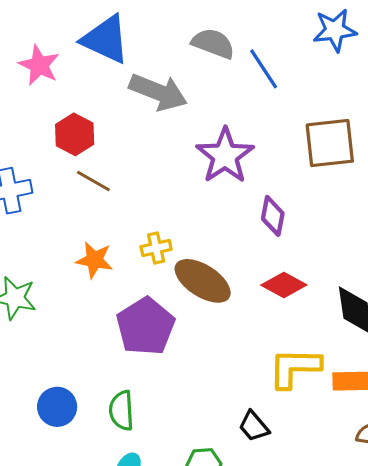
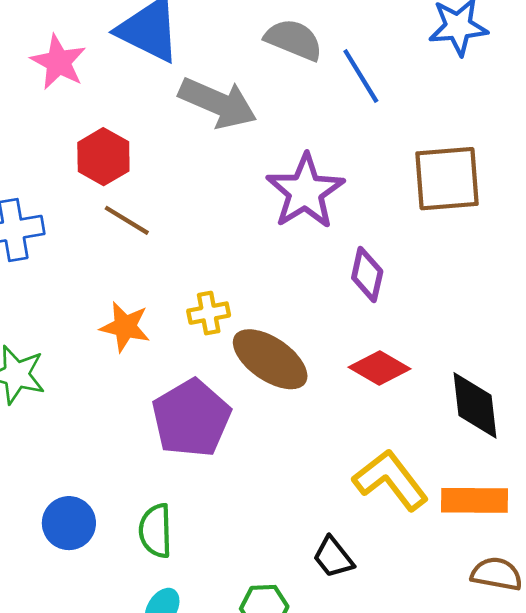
yellow L-shape: (295, 368) -> (391, 480), turned 50

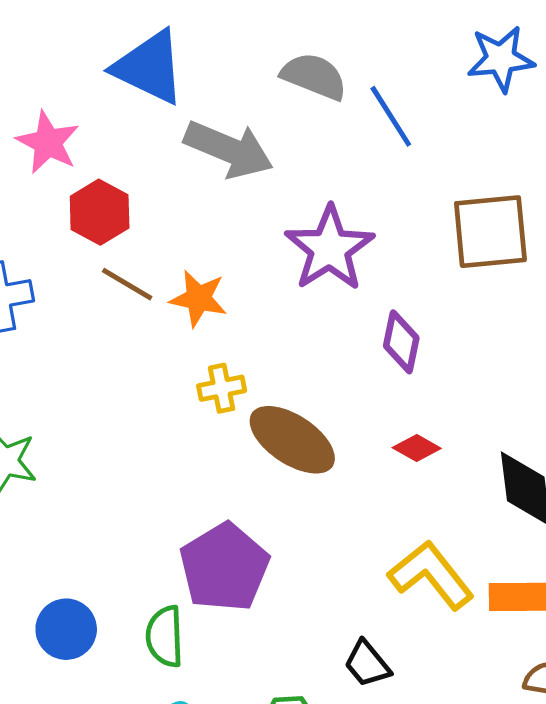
pink star: (58, 62) -> (48, 142), moved
orange star: (125, 327) -> (198, 298), moved
red diamond: (379, 368) -> (417, 448), size x0.7
purple pentagon: (191, 418) -> (224, 567), moved

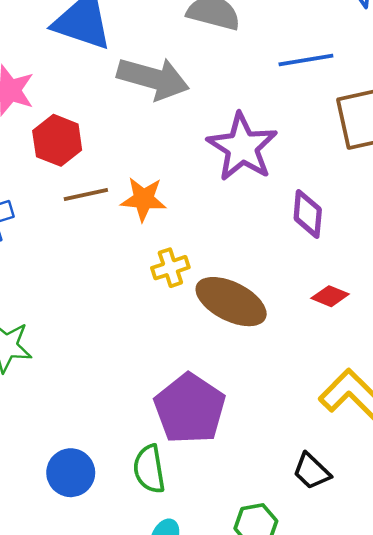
blue line: (391, 116) -> (306, 60), moved, turned -60
brown line: (127, 284) -> (86, 194), turned -36

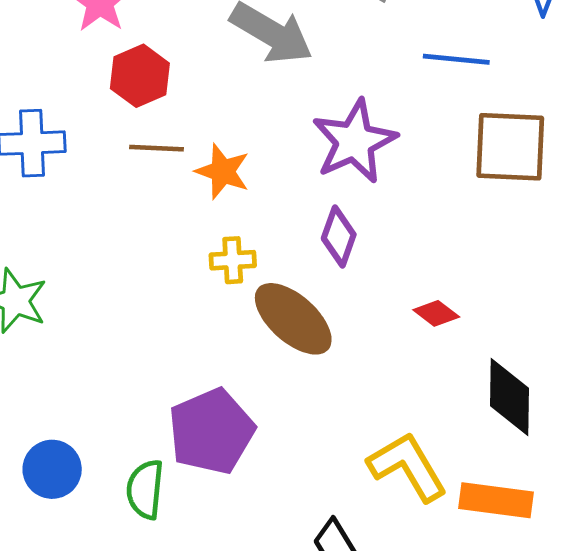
purple diamond: (308, 214) -> (339, 236), moved
red diamond: (330, 296) -> (436, 313), moved

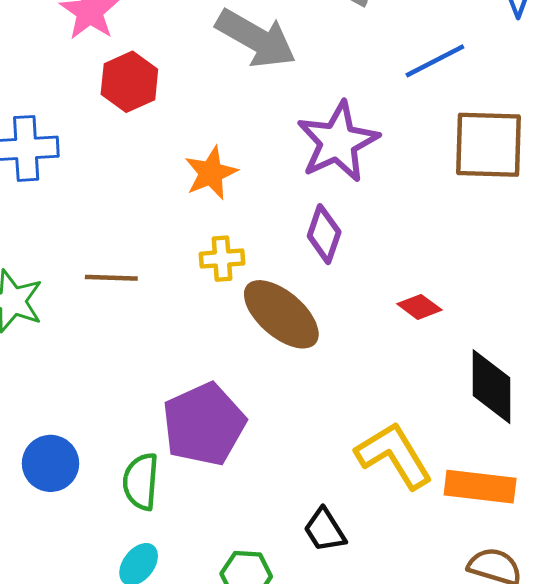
blue line: (456, 59) -> (435, 61), turned -32
brown line: (157, 148) -> (111, 278), moved
orange star: (223, 171) -> (211, 173), turned 30

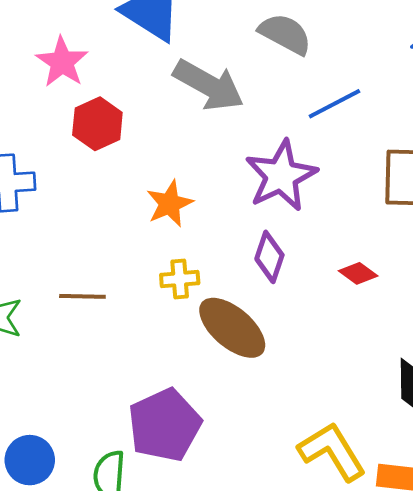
blue line: (435, 61) -> (334, 104), moved
red diamond: (419, 307) -> (358, 273), moved

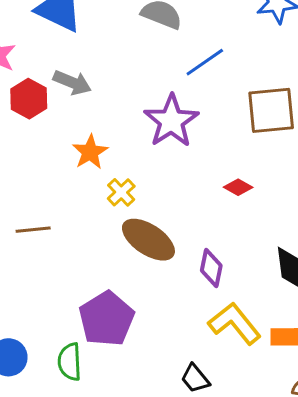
gray arrow: (209, 85) -> (72, 83), moved, size x0.7
purple diamond: (269, 257) -> (211, 268), moved
yellow cross: (180, 279) -> (121, 192), moved, turned -32

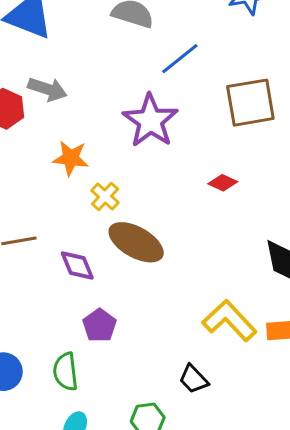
orange star: (90, 152) -> (71, 158), turned -30
purple diamond: (211, 268) -> (77, 265), moved, turned -30
purple pentagon: (107, 319) -> (100, 325), size x0.6

